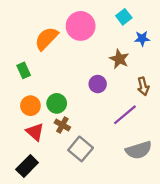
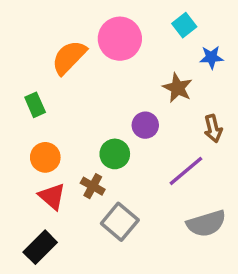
green circle: (57, 103) -> (115, 154), moved

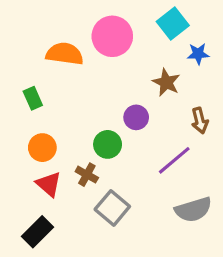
cyan square: (184, 25) -> (173, 24), size x1.4
orange semicircle: (69, 57) -> (65, 54), turned 54

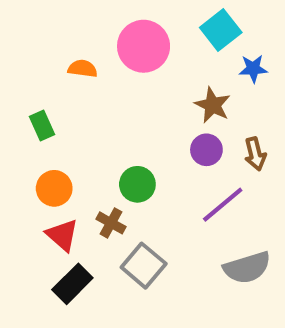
orange semicircle: (65, 54) -> (83, 69), size x0.6
purple circle: (136, 117) -> (206, 150), moved
black rectangle: (38, 232) -> (72, 284), moved

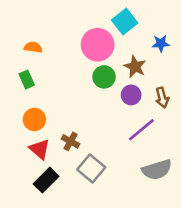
cyan square: (221, 30) -> (125, 21), moved
pink circle: (144, 46) -> (98, 45), moved
orange semicircle: (83, 69) -> (33, 47), moved
green circle: (137, 184) -> (104, 77), moved

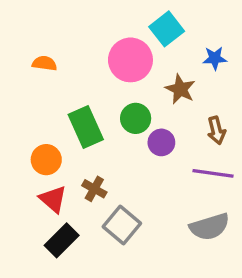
green circle: (104, 77) -> (136, 118), moved
green rectangle: (27, 80) -> (86, 127), moved, size x1.6
purple circle: (131, 95) -> (161, 142), moved
purple line: (141, 130) -> (213, 173), moved, turned 48

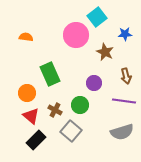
green circle: (136, 118) -> (80, 105), moved

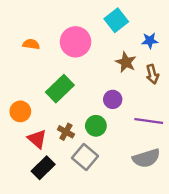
pink circle: (76, 35) -> (76, 42), moved
green rectangle: (50, 74) -> (60, 89), turned 70
brown arrow: (126, 76) -> (152, 74), moved
orange circle: (27, 93) -> (20, 111), moved

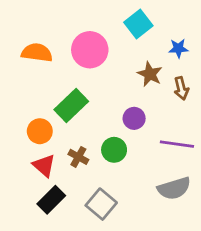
orange semicircle: (31, 44) -> (37, 53), size x1.5
orange circle: (20, 111) -> (40, 131), moved
gray square: (85, 157) -> (101, 204), moved

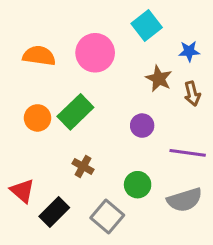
orange circle: (40, 131) -> (38, 118), moved
green circle: (114, 150) -> (138, 185), moved
red triangle: (44, 166) -> (22, 191), moved

